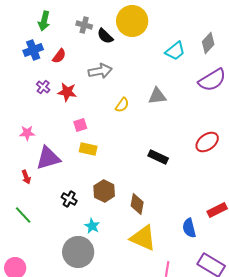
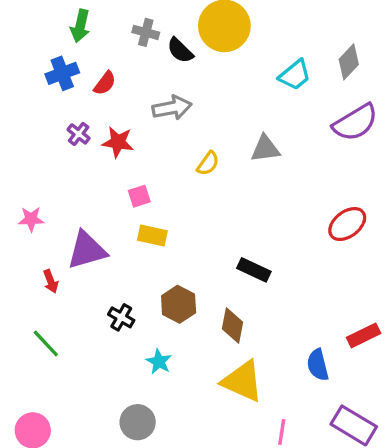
pink star: (27, 133) -> (31, 219), moved
black rectangle: (158, 157) -> (254, 270), moved
gray circle: (78, 252) -> (138, 422), moved, size x0.7

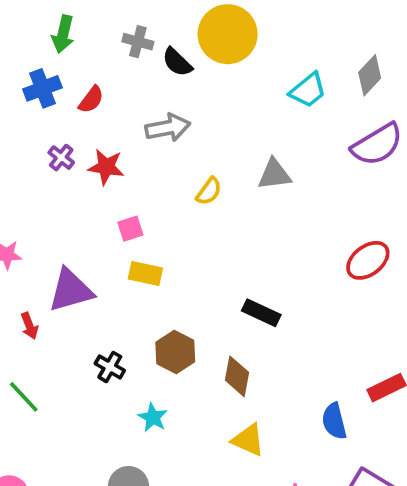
yellow triangle: (242, 381) -> (248, 440), size x0.7

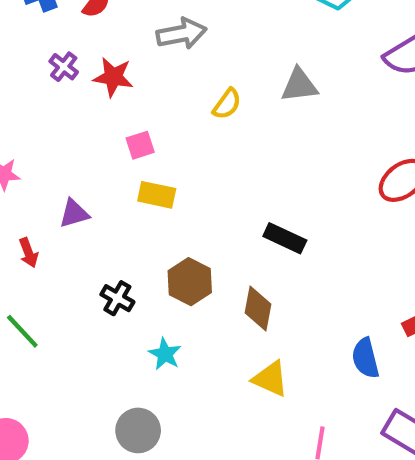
purple triangle: (71, 290) -> (74, 213), size x0.6

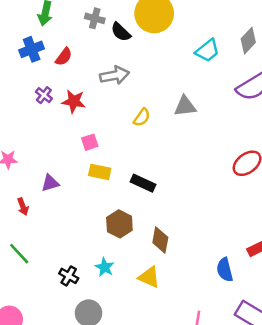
black rectangle: (285, 238) -> (143, 183), moved
black cross: (117, 298) -> (69, 276), moved
yellow triangle: (270, 379) -> (149, 277), moved

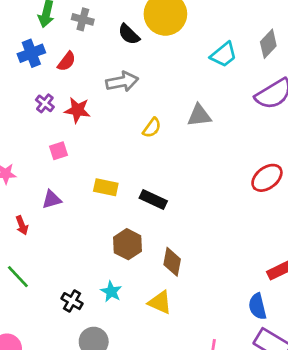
gray cross: (95, 18) -> (83, 19), moved
pink square: (90, 142) -> (58, 151), moved
blue semicircle: (225, 270) -> (257, 306), moved

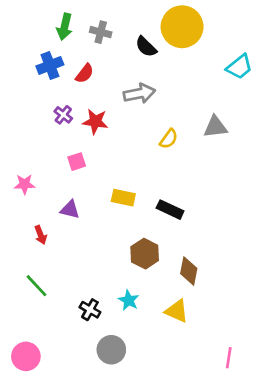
purple triangle: (52, 199) -> (70, 210), turned 30

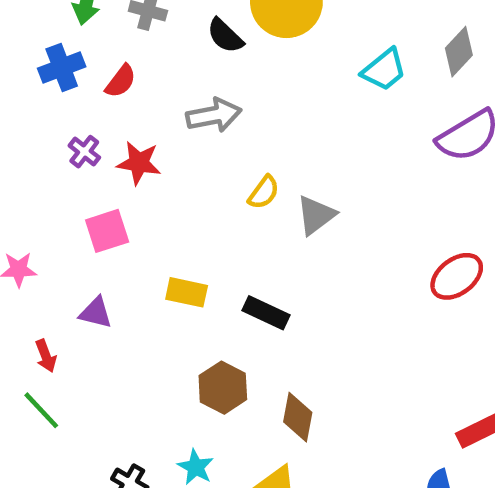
gray triangle: (215, 127) -> (316, 215), moved, turned -30
pink square: (77, 162) -> (107, 231), size x1.4
green line: (37, 286) -> (41, 410), moved

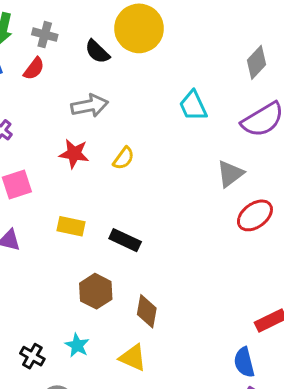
cyan trapezoid: (384, 70) -> (193, 106), moved, turned 104
red semicircle: (121, 81) -> (34, 69), moved
red star: (139, 163) -> (74, 154), moved
gray triangle: (316, 215) -> (230, 174), moved

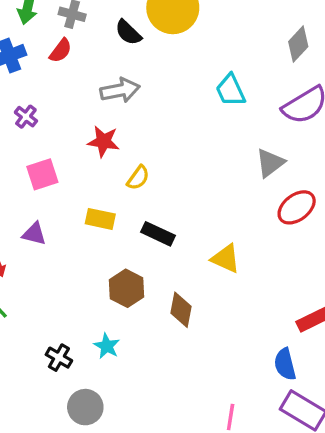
yellow semicircle: (124, 158) -> (138, 178), moved
yellow triangle: (133, 358) -> (226, 259), moved

